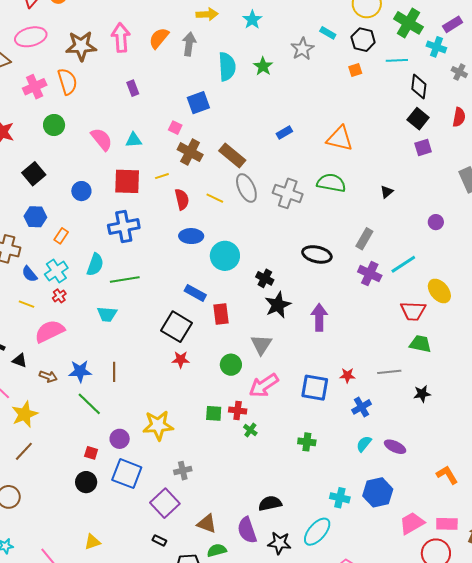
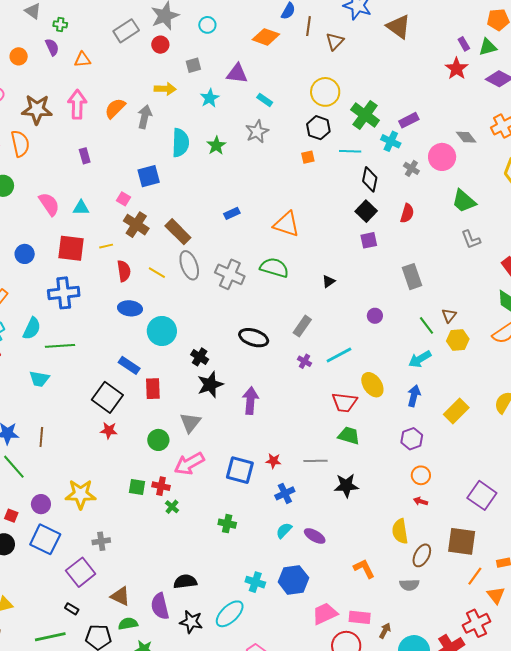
cyan rectangle: (328, 33) -> (265, 100), moved
purple cross: (370, 274) -> (305, 361), size x0.6
black star: (422, 394) -> (346, 486), size x1.4

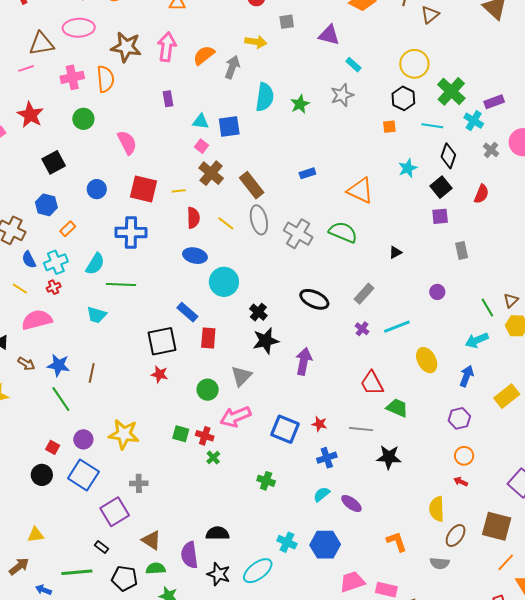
cyan star: (210, 98) -> (408, 168), moved
cyan triangle: (81, 208) -> (201, 122), moved
gray rectangle: (412, 277) -> (462, 250), moved, size x0.7
black square: (107, 397) -> (162, 341), turned 36
red trapezoid: (344, 402) -> (372, 383), moved, turned 48

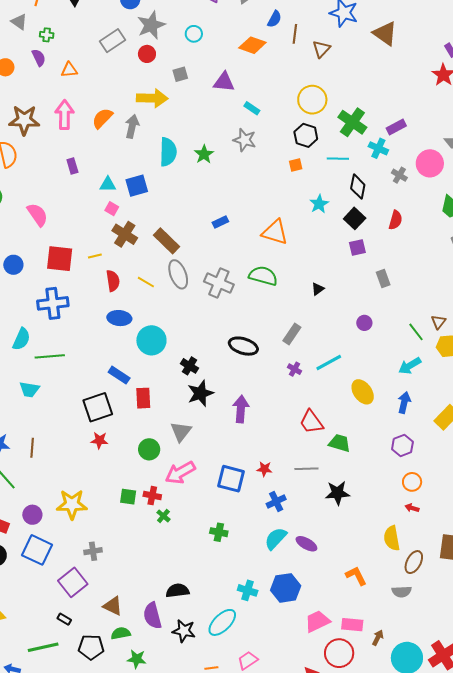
yellow arrow: (256, 42) -> (152, 98), size x1.4
gray star: (342, 95) -> (245, 140), turned -30
cyan semicircle: (322, 494) -> (276, 538), size x1.4

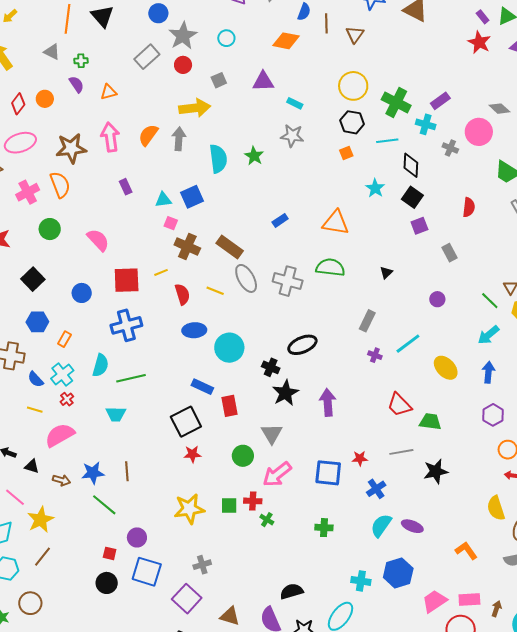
red semicircle: (396, 220) -> (469, 207), moved
black ellipse: (243, 346) -> (302, 345), moved, turned -32
yellow star: (72, 504) -> (189, 509), moved

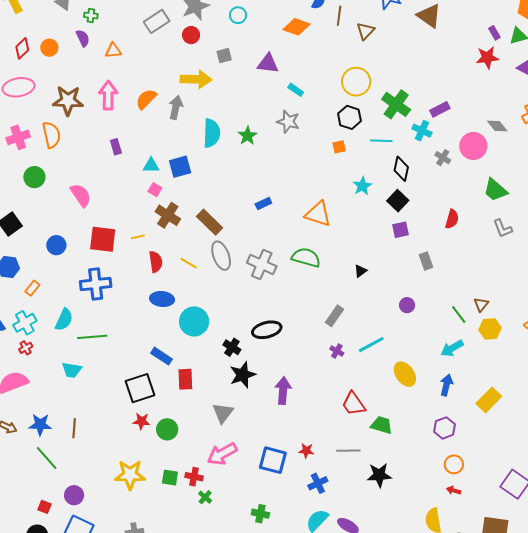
red star: (479, 42) -> (487, 58), turned 30
green circle: (243, 456) -> (167, 429), moved

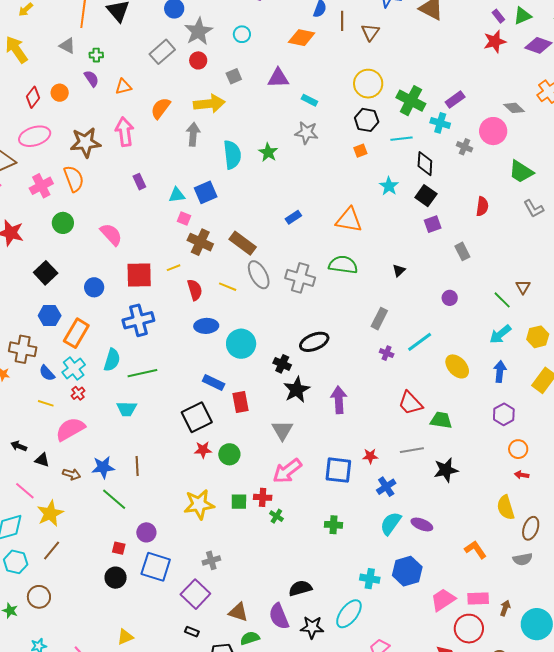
orange semicircle: (146, 99) -> (161, 108), moved
orange rectangle: (32, 288) -> (76, 333), size x1.8
yellow hexagon: (490, 329) -> (538, 337), moved

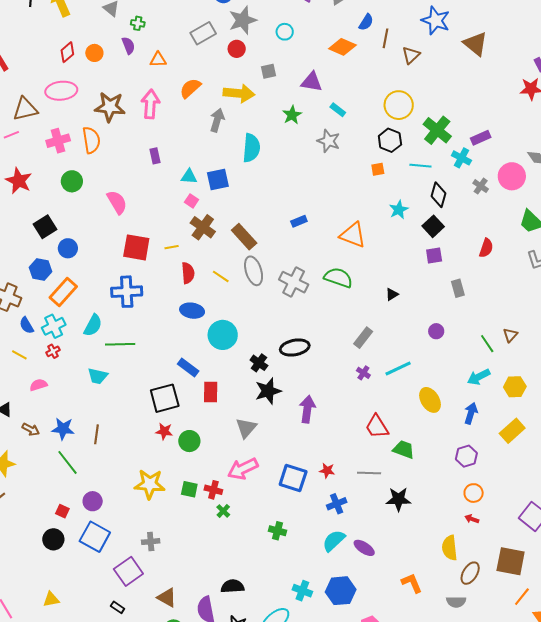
green star: (268, 152) -> (292, 115), moved
blue circle: (94, 287) -> (68, 248), moved
pink semicircle: (70, 429) -> (38, 385), size x0.6

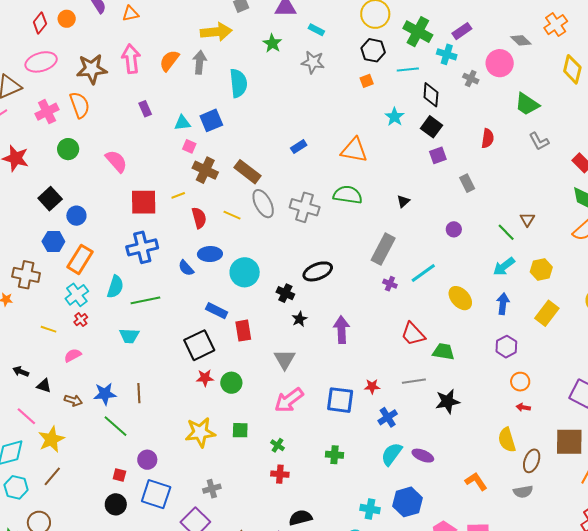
orange semicircle: (190, 88) -> (169, 61), moved
blue semicircle: (27, 325) -> (186, 268), moved
gray rectangle: (363, 338) -> (383, 249), size x1.4
black star: (268, 391) -> (299, 319), size x0.6
red cross: (213, 490) -> (280, 474), moved

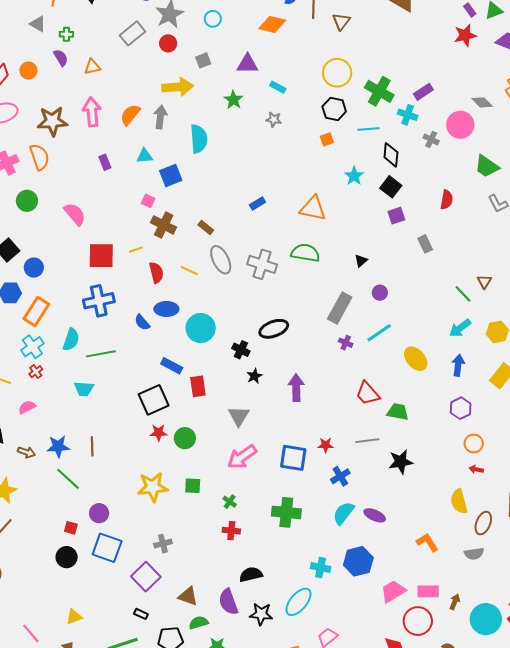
gray star: (313, 62) -> (274, 119), size x0.7
cyan triangle: (182, 123) -> (145, 156), moved
brown rectangle: (248, 172) -> (206, 228), size x0.6
purple circle: (454, 229) -> (380, 293), moved
green cross: (334, 455) -> (286, 512), size x1.6

